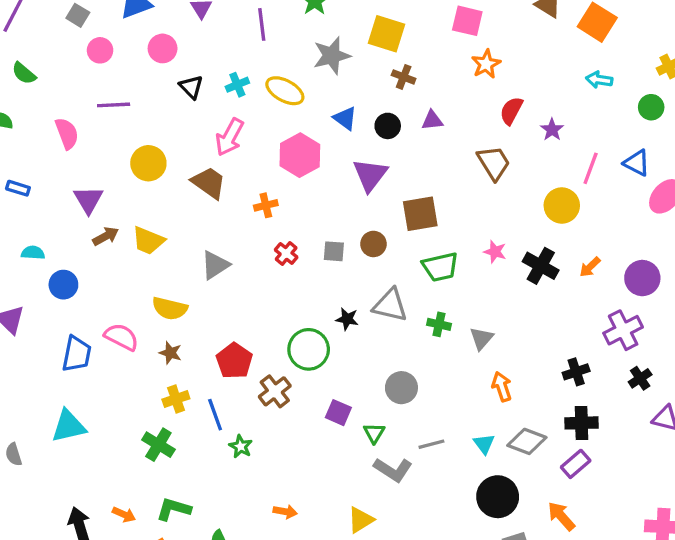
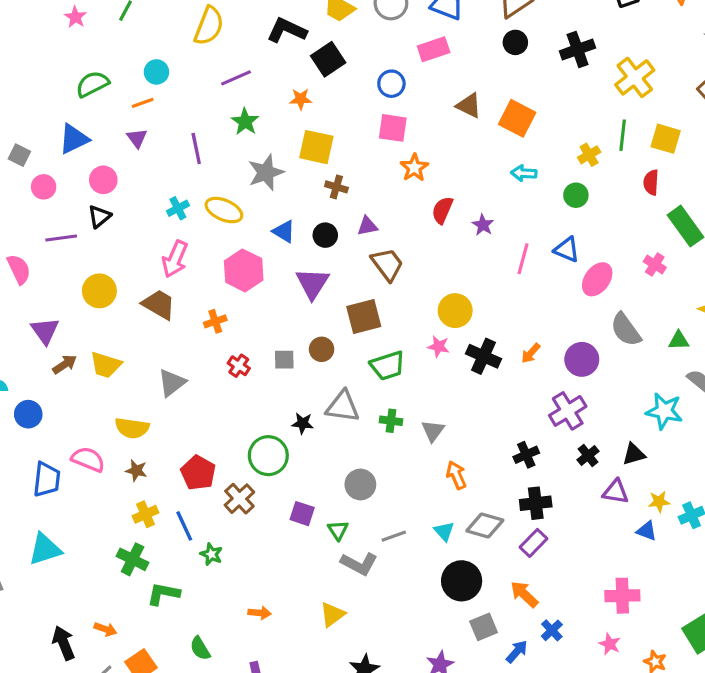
black triangle: (191, 87) -> (99, 216), moved, turned 40
brown trapezoid: (494, 163) -> (387, 264), moved
yellow circle: (562, 205) -> (455, 311), moved
green L-shape: (173, 509) -> (163, 594), moved

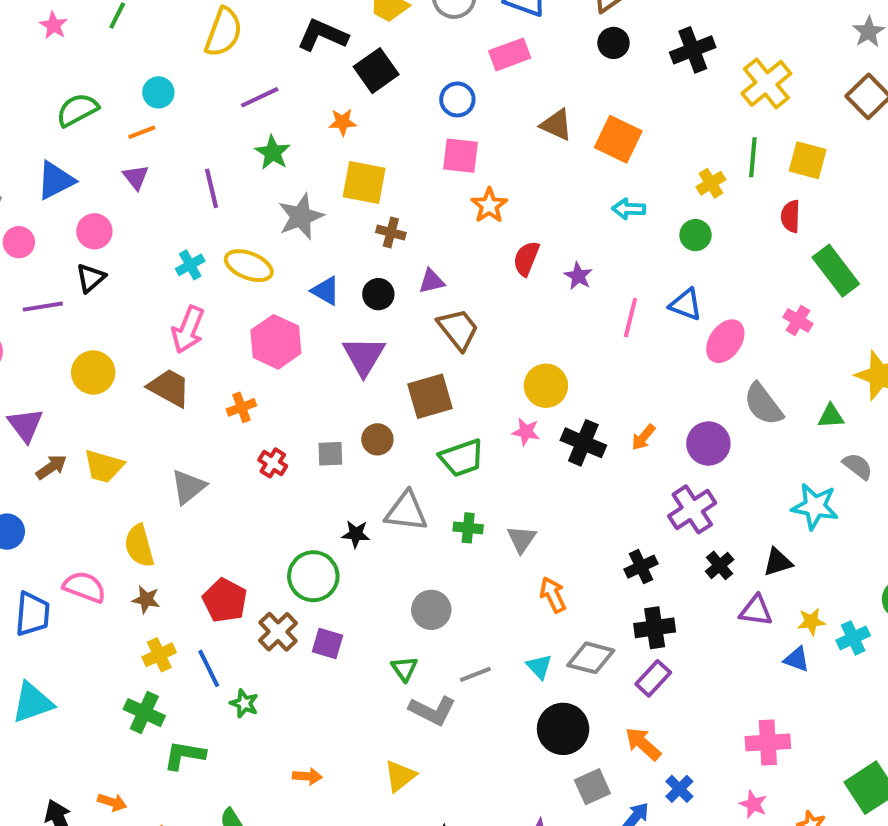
yellow semicircle: (132, 428) -> (139, 546), turned 68
purple square: (302, 514) -> (327, 643), moved

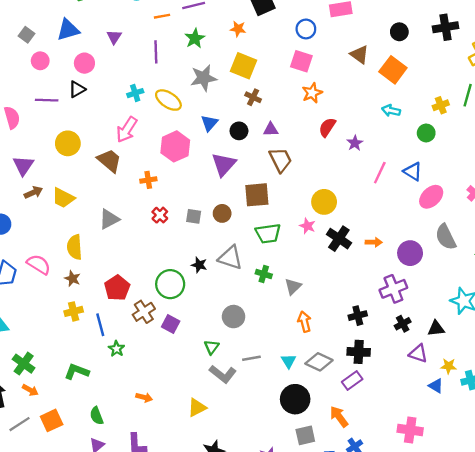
black circle: (613, 43) -> (399, 32), moved
orange line: (142, 132) -> (162, 16), moved
blue triangle: (326, 291) -> (209, 123), turned 30
orange arrow: (643, 437) -> (374, 242), turned -140
green cross: (144, 713) -> (24, 364), moved

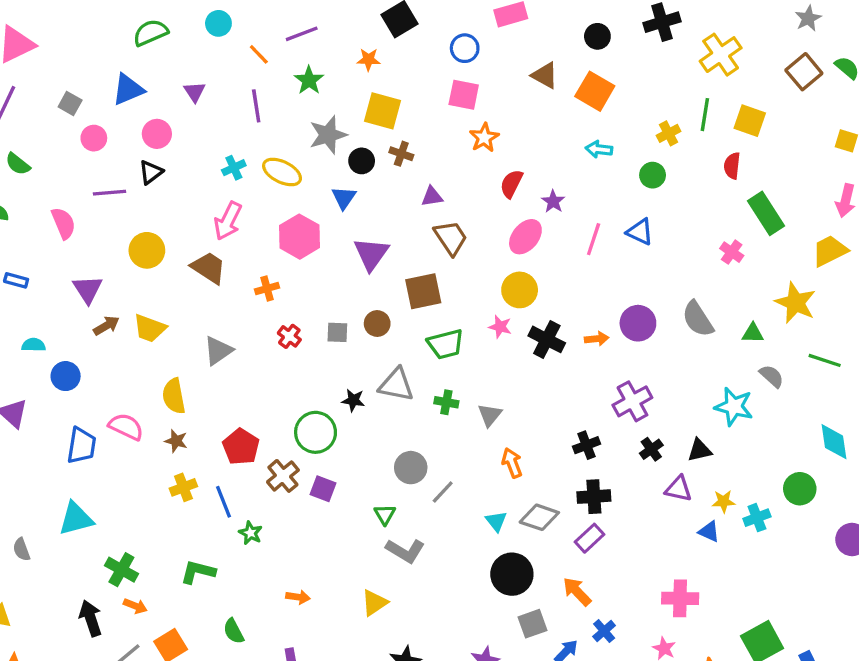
orange line: (162, 16) -> (259, 54), turned 63
black circle: (239, 131) -> (362, 161), moved
pink ellipse: (431, 197) -> (525, 237), moved
purple circle: (410, 253) -> (638, 323), moved
gray line: (251, 358) -> (443, 492), moved, turned -30

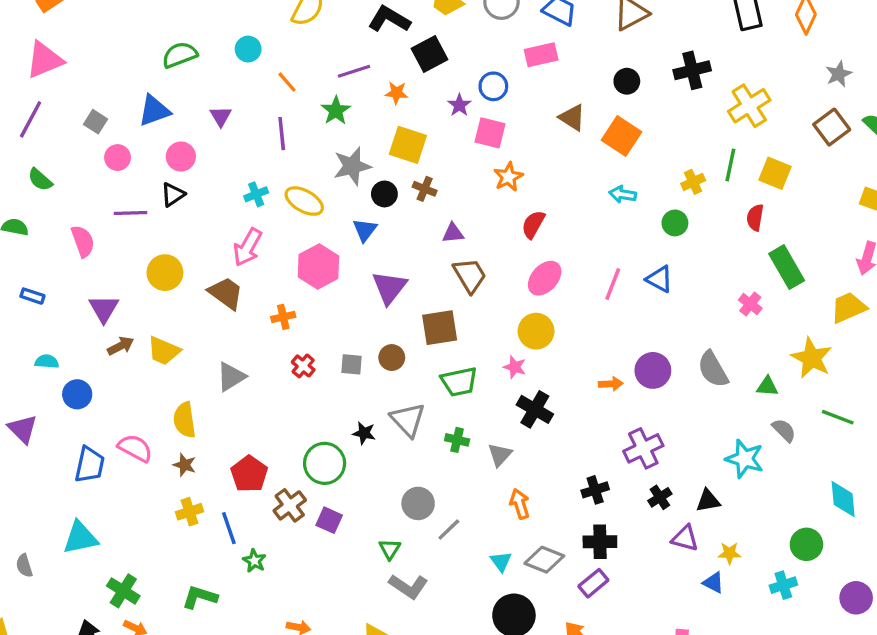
purple line: (302, 34) -> (354, 71), moved
purple star: (553, 201) -> (459, 105), moved
black cross: (547, 339) -> (535, 409), moved
gray triangle: (396, 385) -> (408, 420), turned 33
cyan cross: (757, 518) -> (783, 585), moved

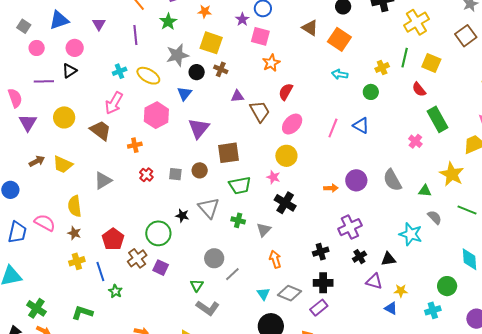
red semicircle: (755, 218) -> (419, 89), turned -49
brown trapezoid: (470, 275) -> (260, 111), moved
purple triangle: (104, 309) -> (28, 123), moved

